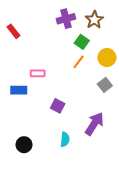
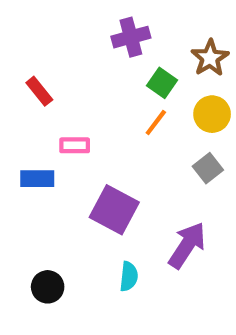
brown star: (94, 20) -> (210, 58), moved
red rectangle: (14, 31) -> (39, 91), moved
purple square: (58, 106) -> (114, 210), size x1.6

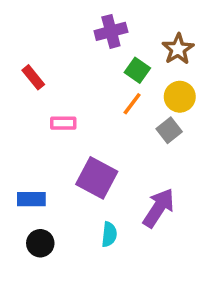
gray square: (208, 168) -> (169, 130), moved
blue rectangle: (37, 179) -> (31, 199), moved

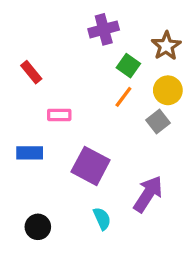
blue rectangle: (31, 199) -> (30, 153), moved
cyan semicircle: (109, 234) -> (102, 219), turned -30

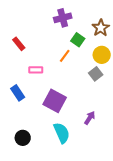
orange line: (123, 97) -> (65, 56), moved
blue rectangle: (30, 153) -> (18, 93), turned 56
purple arrow: (148, 194) -> (90, 118), size x0.6
cyan semicircle: (102, 219) -> (62, 133), size x1.5

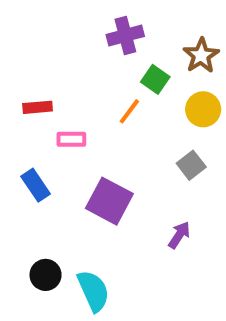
red rectangle: (19, 44) -> (38, 107), moved, turned -56
gray square: (96, 74) -> (191, 165), moved
cyan semicircle: (62, 133) -> (93, 291), moved

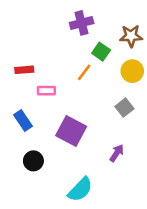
brown star: (201, 55) -> (131, 36), turned 30
black circle: (46, 275) -> (33, 161), moved
cyan semicircle: (93, 291) -> (80, 190), moved, turned 68

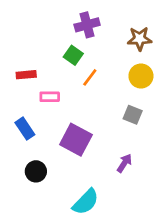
green square: (101, 52) -> (73, 55), moved
gray square: (124, 108) -> (133, 115), turned -30

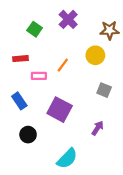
purple cross: (87, 25) -> (68, 19), turned -30
green square: (73, 55) -> (35, 29), moved
yellow circle: (141, 76) -> (95, 55), moved
orange line: (90, 77) -> (63, 65), moved

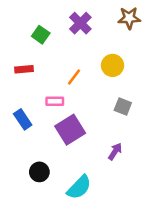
brown star: (109, 30) -> (129, 18), moved
pink rectangle: (39, 76) -> (55, 101), moved
purple square: (60, 110) -> (70, 130), turned 30
black circle: (28, 135) -> (39, 172), moved

